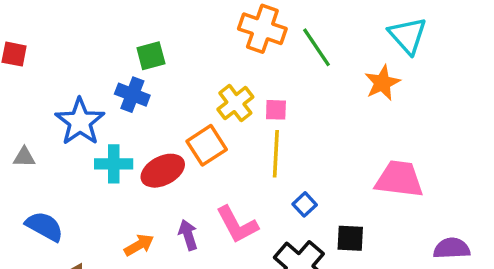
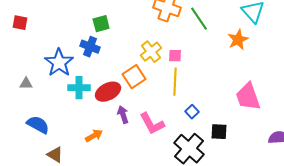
pink trapezoid: (399, 179) -> (248, 97), turned -116
purple arrow: (188, 235) -> (123, 115), moved

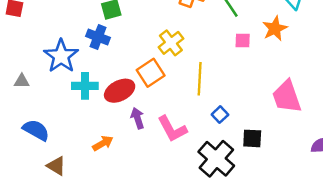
pink square: (175, 56) -> (243, 41), moved

